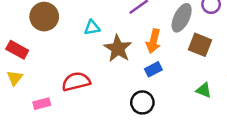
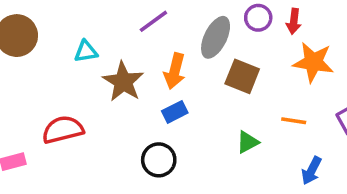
green triangle: (204, 90) -> (248, 142), turned -49

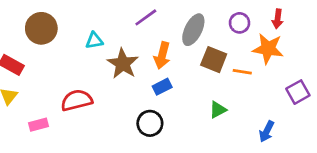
purple circle: (258, 18) -> (240, 23), moved
red arrow: (294, 21) -> (278, 19), moved
orange line: (294, 121) -> (242, 72), moved

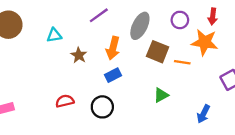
brown star: (123, 64) -> (79, 55), size x0.6
red semicircle: (77, 100) -> (65, 101), moved, size x0.7

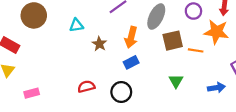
brown square: (158, 52) -> (173, 41), turned -35
green triangle: (161, 95) -> (176, 81), turned -32
blue arrow: (203, 114) -> (216, 88), moved, turned -126

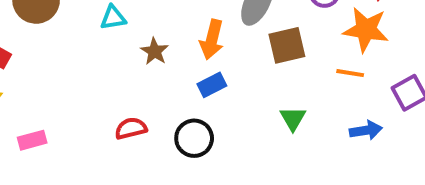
orange line: (196, 50) -> (350, 73), moved

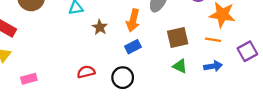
brown square: (287, 45) -> (178, 38), moved
green triangle: (293, 118) -> (180, 66), turned -35
blue arrow: (366, 130) -> (213, 66), moved

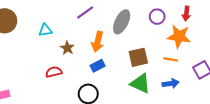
green triangle: (180, 66) -> (140, 83), size x1.5
red semicircle: (86, 72) -> (54, 72), moved

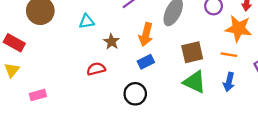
blue arrow: (171, 83) -> (229, 82), turned 112

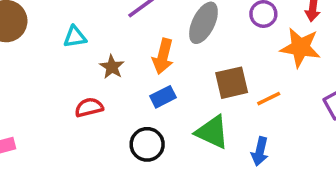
orange line: (229, 55) -> (269, 99), moved, turned -35
green triangle: (195, 82) -> (212, 132), moved
blue arrow: (229, 82) -> (260, 151), moved

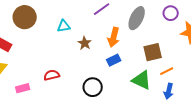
orange line: (269, 99) -> (167, 71), moved
red semicircle: (89, 107) -> (52, 75), moved
black circle: (147, 144) -> (93, 87), moved

